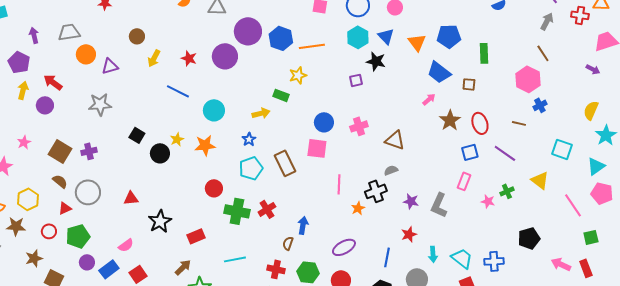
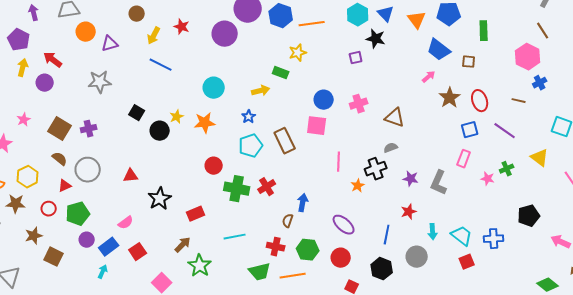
red star: (189, 58) -> (182, 27), moved
blue line: (178, 91) -> (161, 65), moved
purple ellipse: (344, 247) -> (344, 225), turned 70

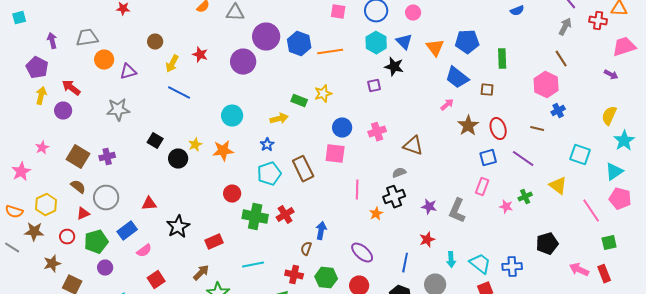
yellow star: (298, 53) -> (323, 94), moved
gray semicircle: (391, 148) -> (399, 173), moved
blue rectangle: (109, 247) -> (127, 231), moved

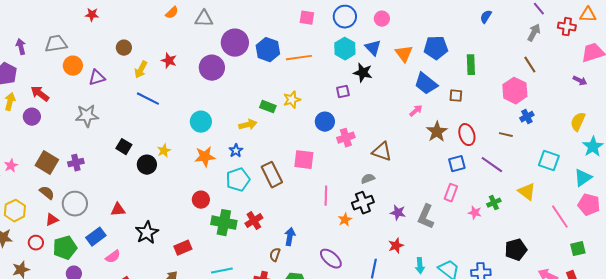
blue semicircle: (517, 11) -> (486, 17), turned 144
blue circle: (342, 128) -> (325, 122), moved
pink star: (42, 148) -> (11, 166), moved
orange star: (223, 151) -> (205, 157), moved

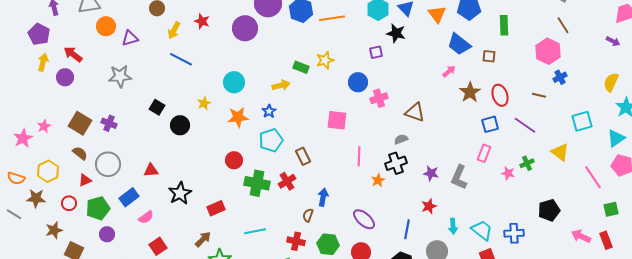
yellow star: (164, 151) -> (204, 103), moved
cyan square: (549, 161) -> (582, 121), turned -35
purple cross: (76, 163) -> (109, 123), turned 35
brown rectangle: (272, 175) -> (303, 156), moved, size x0.7

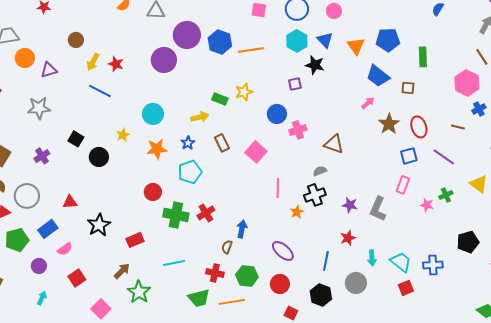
red star: (202, 21) -> (116, 64), moved
pink square: (337, 120) -> (256, 152), turned 35
purple cross: (109, 123) -> (42, 156), moved, turned 35
brown rectangle: (303, 156) -> (222, 143), moved
purple circle: (107, 234) -> (39, 266), moved

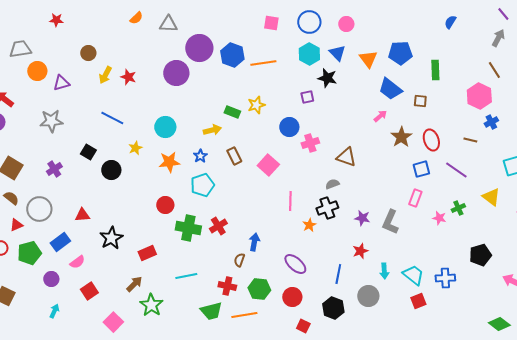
blue line: (100, 91) -> (112, 118), moved

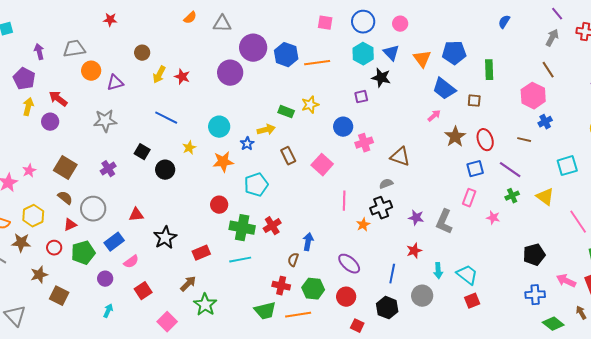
blue star: (200, 156) -> (247, 144), moved
green cross: (458, 208) -> (512, 196), moved
cyan line: (186, 276) -> (240, 260), moved
blue cross: (445, 278) -> (535, 295), moved

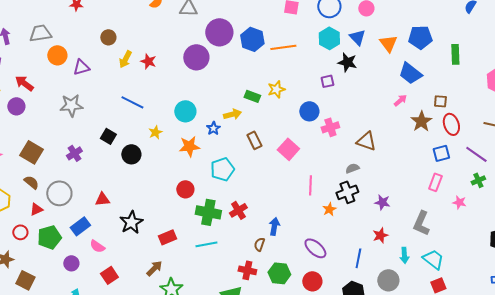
brown square: (474, 101) -> (440, 101), moved
gray L-shape: (444, 222) -> (421, 223), moved
pink semicircle: (131, 262) -> (97, 246), turned 70

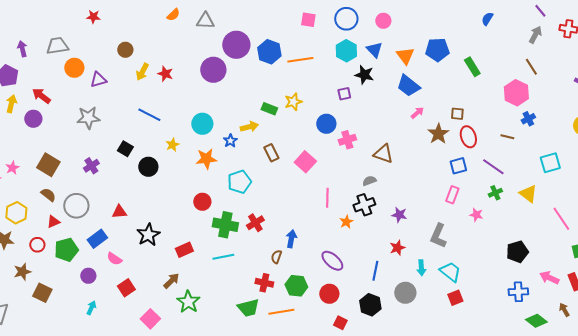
green rectangle: (455, 54) -> (472, 67), turned -30
blue trapezoid: (410, 73) -> (408, 86), moved

